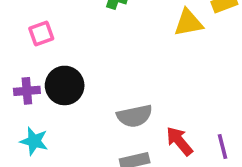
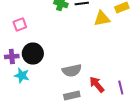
cyan star: (34, 141) -> (22, 76), moved

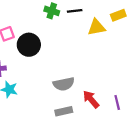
black circle: (33, 54) -> (29, 45), moved

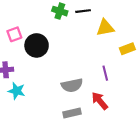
yellow rectangle: (118, 15) -> (127, 49), moved
purple line: (117, 103) -> (105, 73), moved

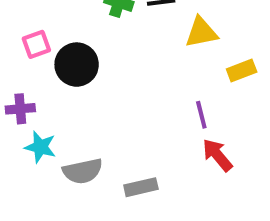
gray semicircle: (72, 85) -> (83, 171), moved
red arrow: (100, 101) -> (217, 155), moved

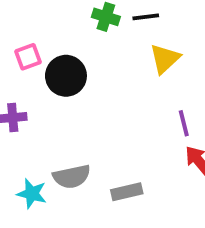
yellow triangle: (201, 32) -> (165, 59), moved, turned -32
cyan star: (40, 147) -> (32, 194), moved

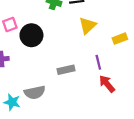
gray rectangle: (127, 192) -> (66, 70), moved

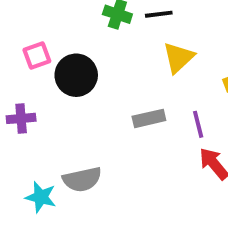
gray rectangle: (66, 70) -> (149, 118), moved

